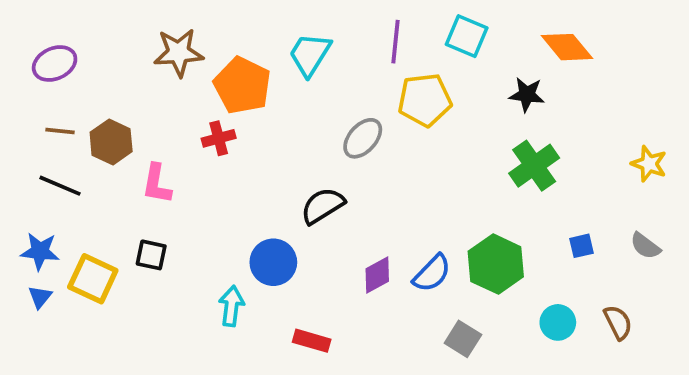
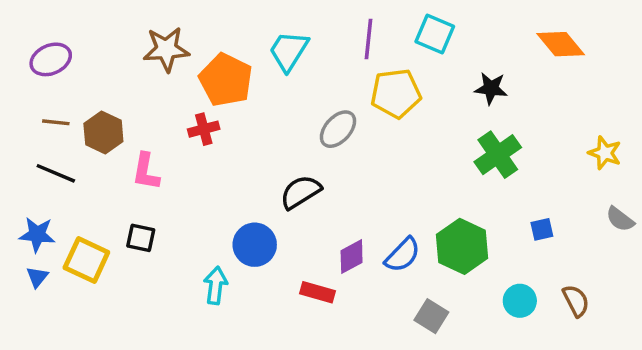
orange diamond: (567, 47) -> (561, 44), moved
gray semicircle: (645, 246) -> (620, 219), moved
red rectangle: (312, 341) -> (318, 292), moved

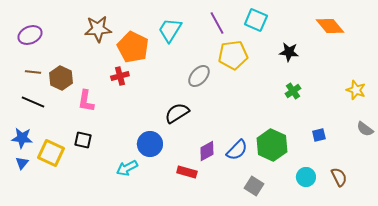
purple line: (369, 39) -> (217, 23), turned -35
green cross: (498, 155) -> (293, 91), size x0.6
cyan arrow: (216, 285) -> (127, 168), turned -125

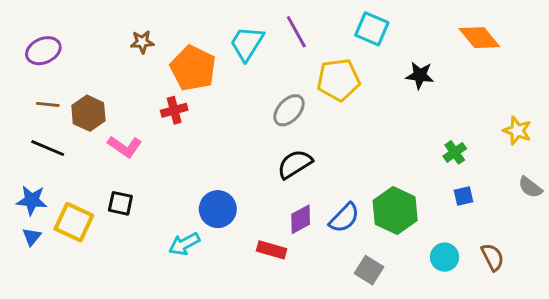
purple line: (217, 23) -> (296, 32), moved
brown star: (98, 29) -> (142, 42), size x0.6
green cross: (293, 91) -> (455, 152), moved
pink L-shape: (86, 101) -> (125, 147), turned -65
black semicircle: (177, 113) -> (295, 164), moved

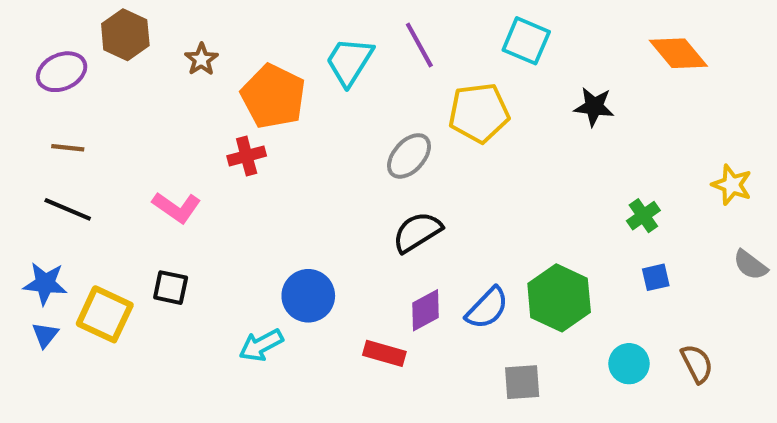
brown star: (142, 42) -> (201, 59), turned -30
brown hexagon: (88, 113) -> (125, 35), moved
gray square: (369, 270) -> (522, 382), turned -36

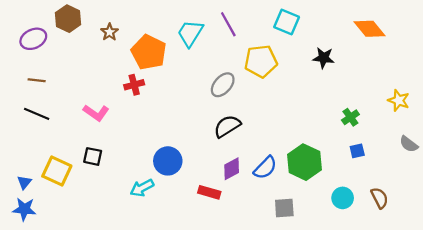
blue star: (45, 283) -> (24, 209), moved

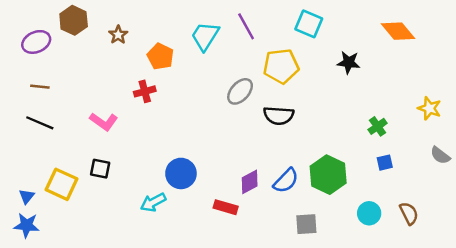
orange pentagon: (149, 52) -> (160, 56), size x0.7
black semicircle: (227, 126) -> (279, 116), moved, turned -144

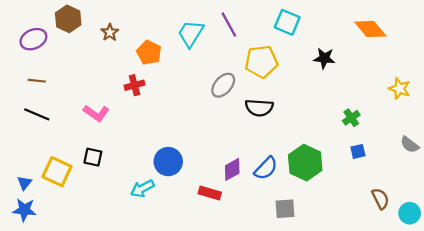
yellow star: (429, 108) -> (400, 89), moved
cyan circle: (369, 213) -> (410, 213), moved

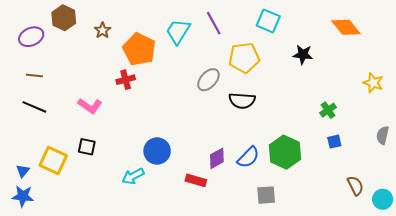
orange pentagon: (149, 53) -> (139, 49), size x1.4
gray semicircle: (410, 145) -> (383, 135), turned 66

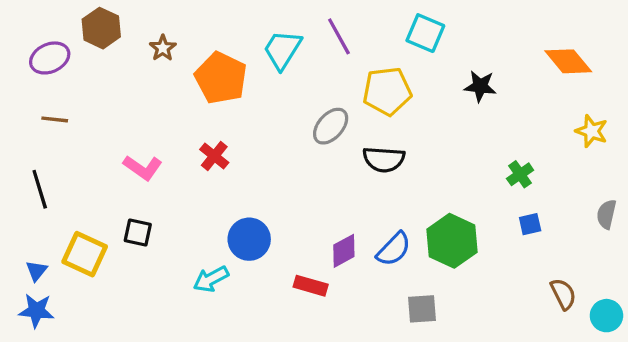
orange diamond: (346, 27) -> (568, 61), moved
red cross: (126, 80) -> (214, 156), moved, turned -36
black line: (34, 107) -> (40, 189), moved, turned 50

